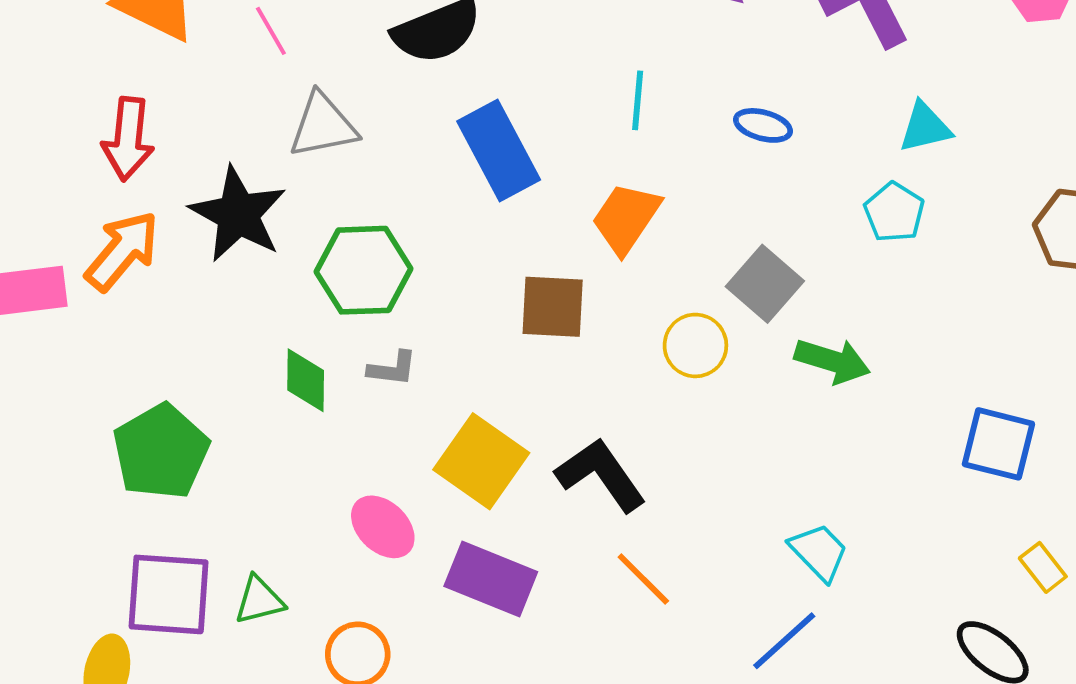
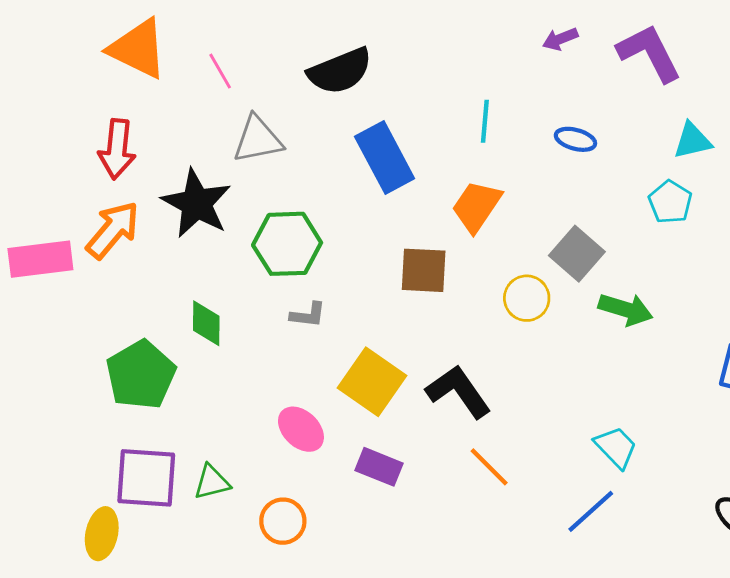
green diamond: (306, 380) -> (206, 323), moved
purple rectangle: (491, 579) -> (379, 467), size x0.7

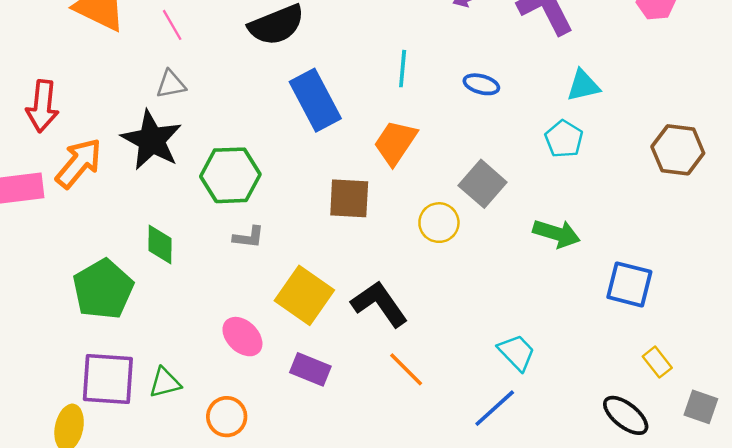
gray triangle: (258, 139) -> (171, 84), moved, size x0.7
red arrow: (117, 149) -> (42, 106), moved
green arrow: (626, 309) -> (557, 234), moved

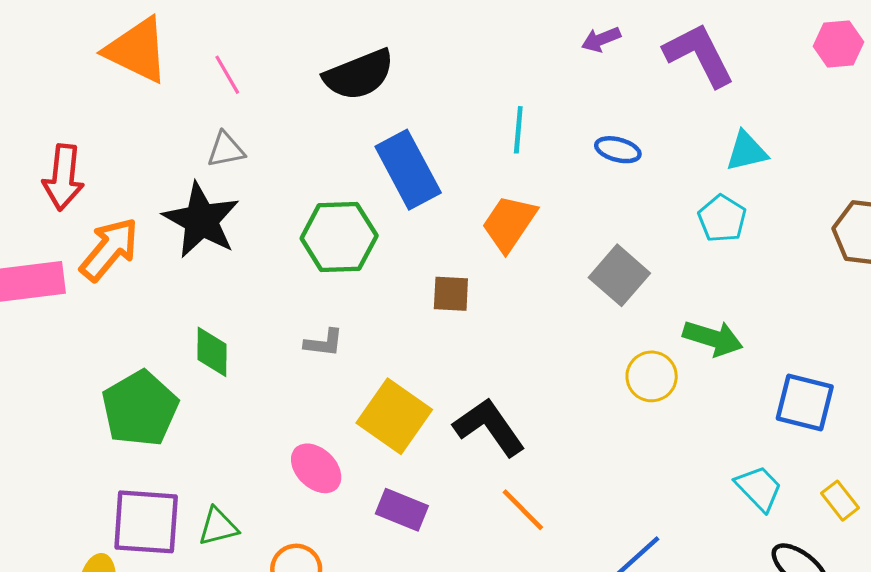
green hexagon: (230, 175) -> (339, 237), moved
brown square: (349, 198) -> (451, 294), size x0.7
yellow circle: (439, 223) -> (652, 376), moved
cyan trapezoid: (517, 352) -> (759, 488), moved

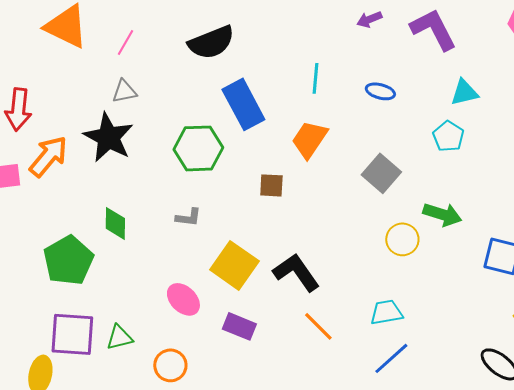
pink line: (227, 75) -> (125, 42), turned 60
cyan trapezoid: (759, 488) -> (386, 312), moved, turned -56

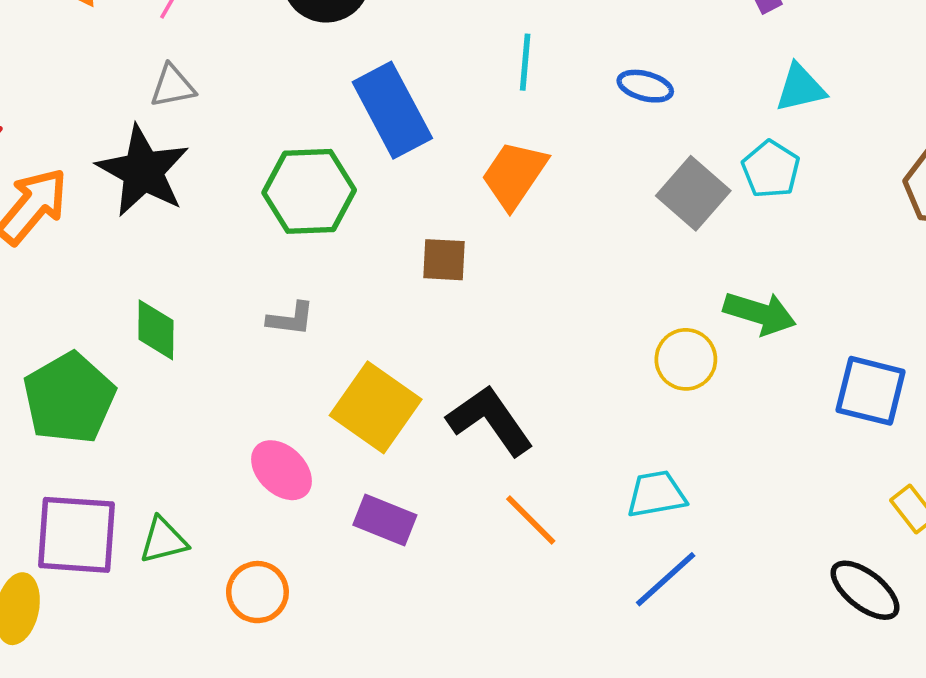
gray square: (381, 173) -> (693, 193), moved

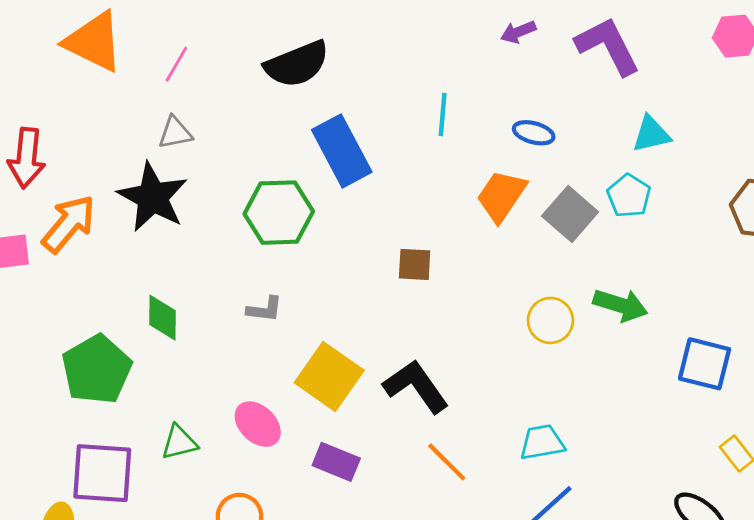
orange trapezoid: (514, 175) -> (501, 196), moved
brown square: (444, 260) -> (415, 264), moved
yellow circle: (686, 359) -> (550, 320), moved
green triangle: (163, 540) -> (179, 442), moved

